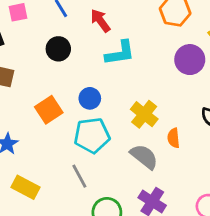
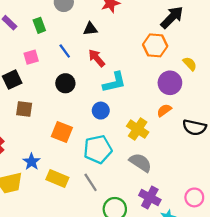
blue circle: (90, 98) -> (101, 111), moved
orange square: (49, 110) -> (62, 132), turned -30
orange semicircle: (174, 138) -> (164, 110), moved, turned 64
yellow rectangle: (25, 187) -> (57, 178), moved

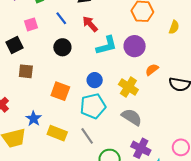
yellow semicircle: (190, 64) -> (174, 27), turned 64
purple circle: (170, 83) -> (135, 46), moved
blue circle: (101, 111) -> (95, 80), moved

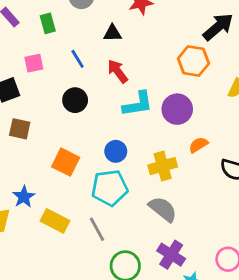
yellow cross: (128, 87) -> (163, 166), turned 36

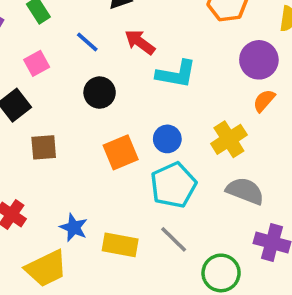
cyan L-shape: (138, 104) -> (176, 74), turned 36
purple circle: (177, 109) -> (259, 60), moved
orange square: (66, 162) -> (121, 152), moved, turned -32

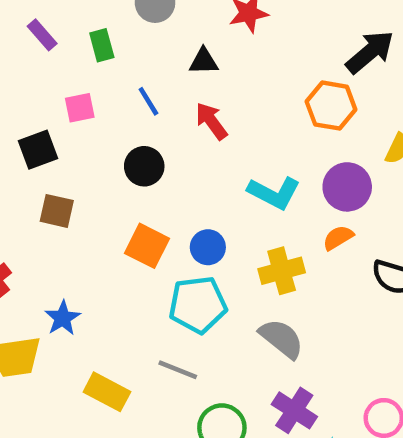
cyan L-shape: (176, 74) -> (274, 193), moved
orange square: (121, 152) -> (147, 246), turned 32
gray line: (174, 239) -> (178, 370), turned -40
yellow rectangle: (120, 245) -> (107, 392), moved

